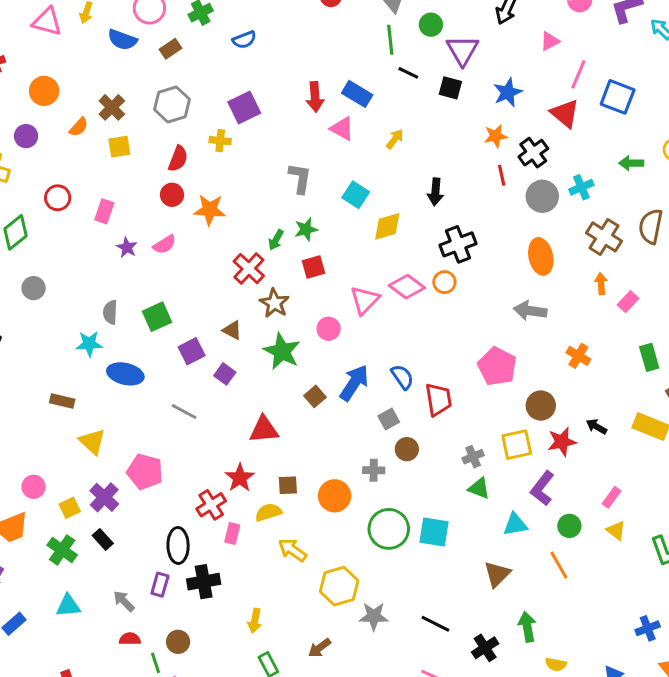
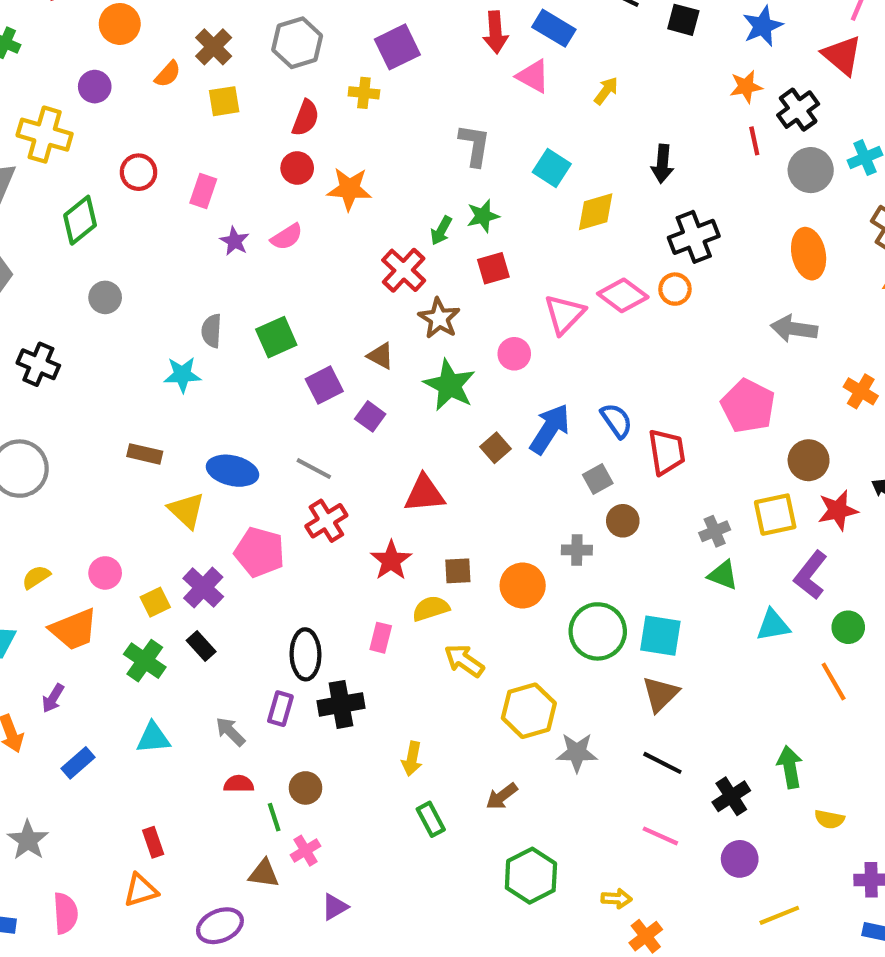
blue ellipse: (125, 374) -> (232, 471), moved
red cross: (211, 505) -> (326, 521), moved
brown triangle: (497, 574) -> (660, 694), moved

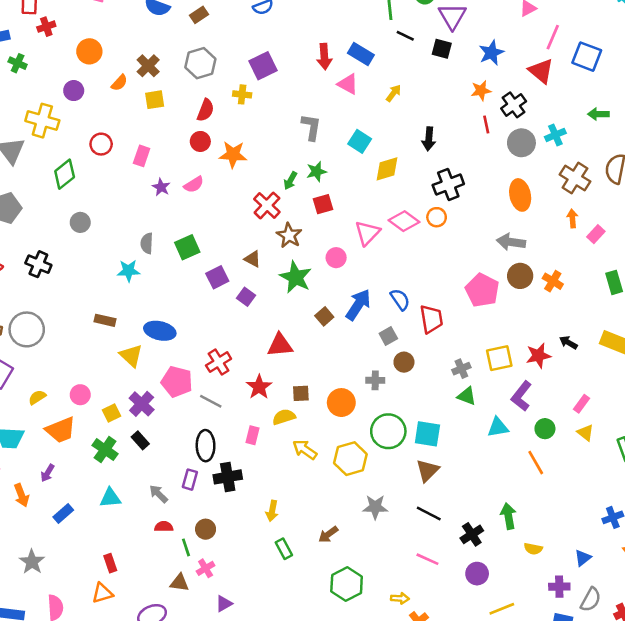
brown circle: (809, 460) -> (520, 276), moved
gray line: (314, 469) -> (211, 401), moved
yellow hexagon: (529, 711) -> (350, 459), moved

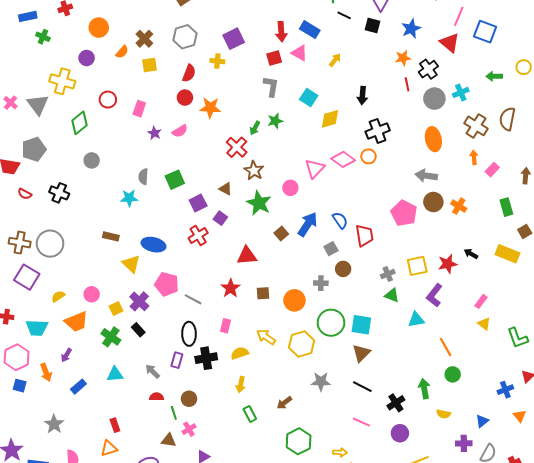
red square: (323, 204) -> (274, 58), moved
red cross: (219, 362) -> (198, 235), moved
yellow semicircle: (284, 417) -> (240, 353), moved
green circle: (545, 429) -> (453, 374), moved

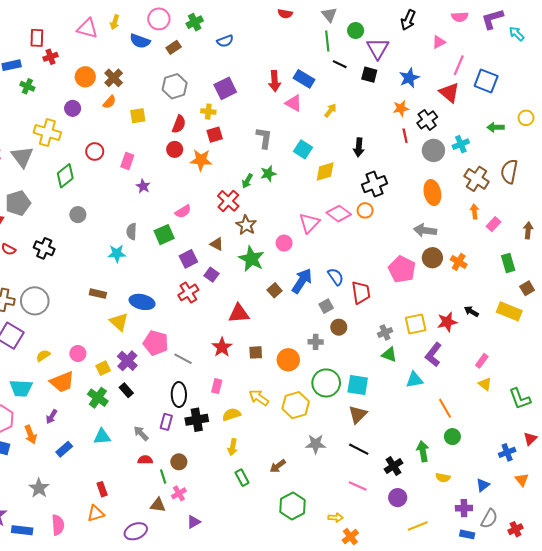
brown cross: (144, 39) -> (114, 78), moved
red square: (274, 58) -> (215, 135), moved
pink semicircle: (180, 131) -> (183, 211), moved

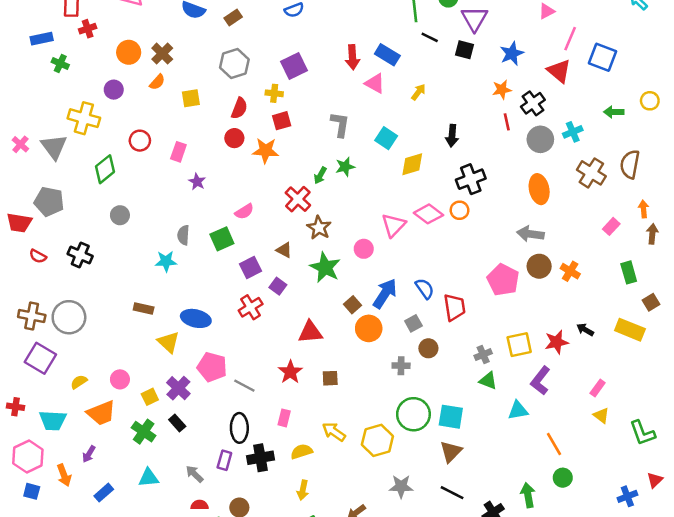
gray pentagon: (18, 203) -> (49, 202), turned 30
orange arrow: (474, 211) -> (644, 209), moved
orange circle: (288, 360) -> (369, 328), moved

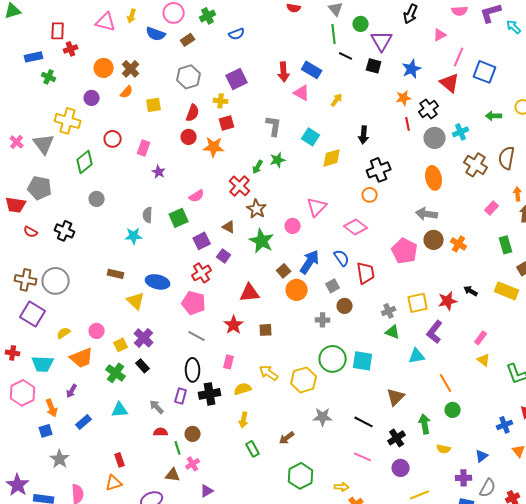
pink diamond: (428, 214) -> (356, 227), moved
pink pentagon: (212, 367) -> (194, 303), moved
brown triangle: (451, 452) -> (396, 397), moved
blue square: (32, 491) -> (46, 431), moved, turned -32

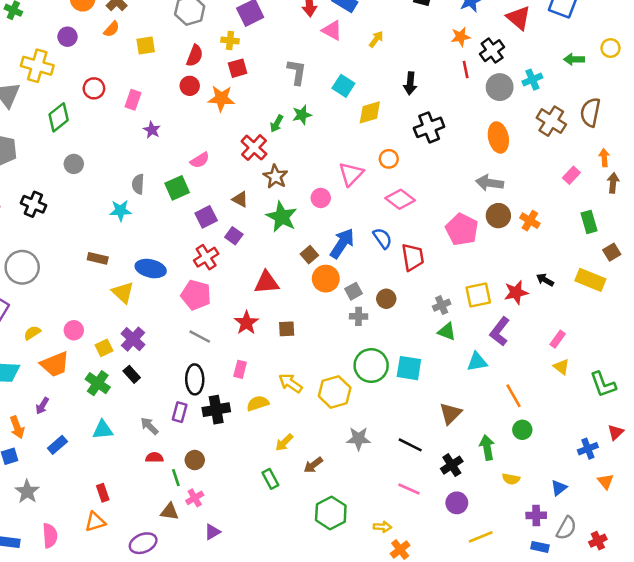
orange circle: (370, 195) -> (389, 159), moved
gray square: (333, 286) -> (353, 291), moved
yellow arrow: (244, 420) -> (284, 442), moved, turned 35

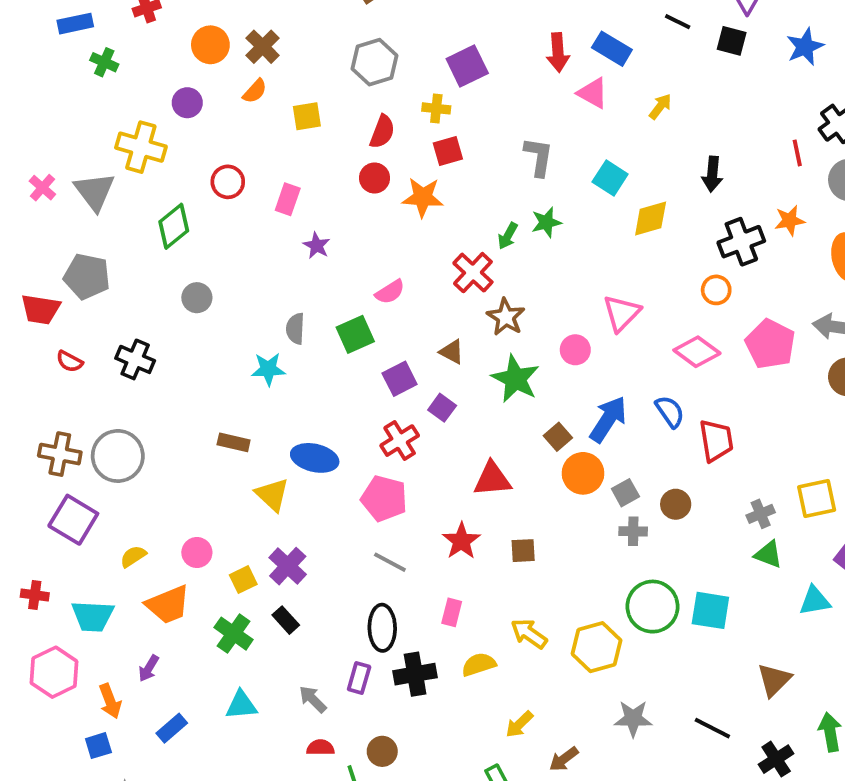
orange star: (461, 37) -> (790, 220), moved
orange circle: (389, 159) -> (716, 290), moved
pink pentagon: (462, 229) -> (770, 344), moved

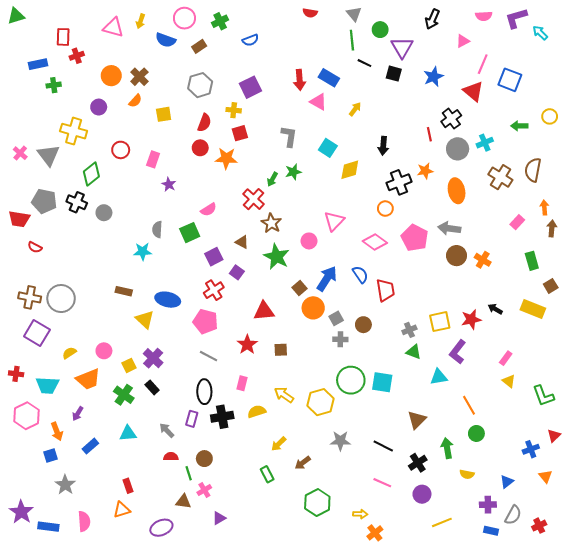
green cross: (104, 62) -> (54, 85), turned -32
black cross: (135, 359) -> (77, 202), moved

